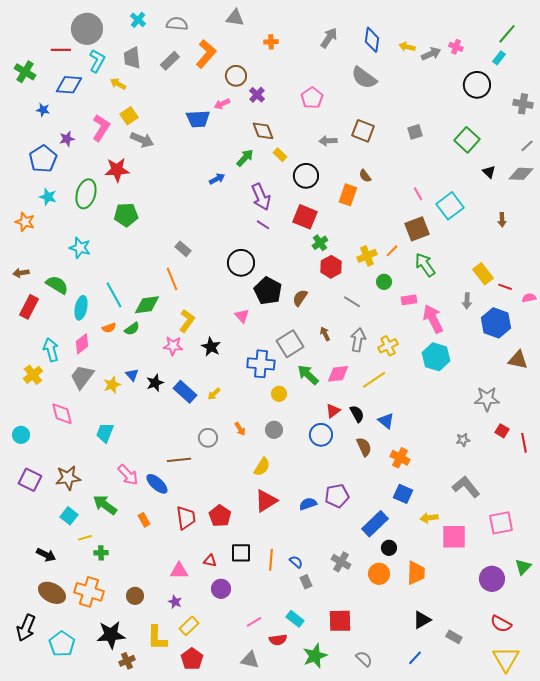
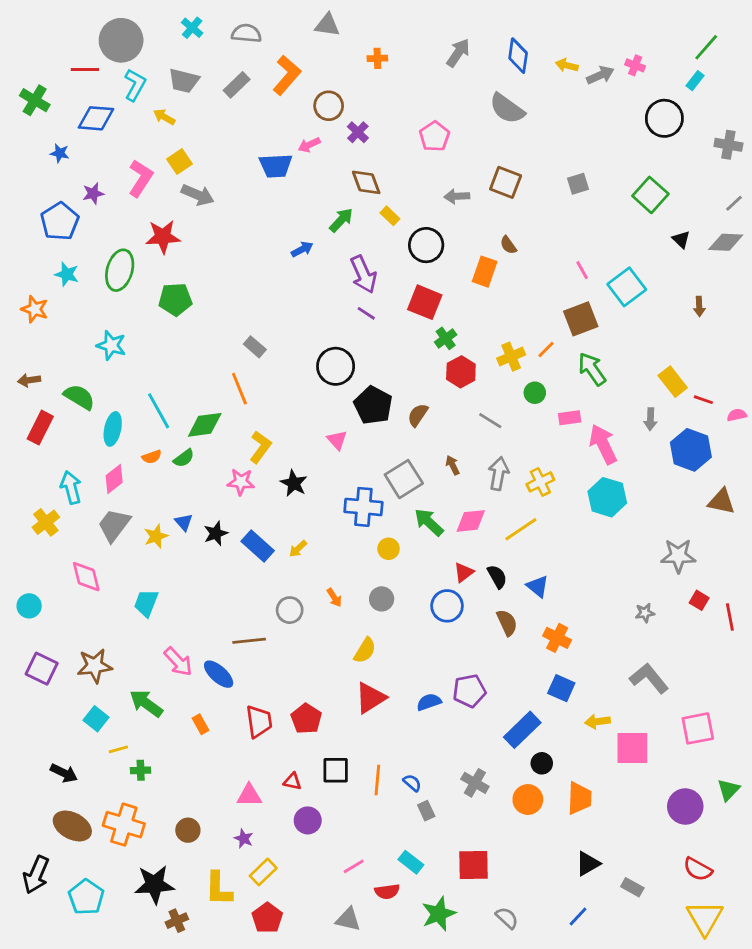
gray trapezoid: (132, 58) -> (184, 81), turned -70

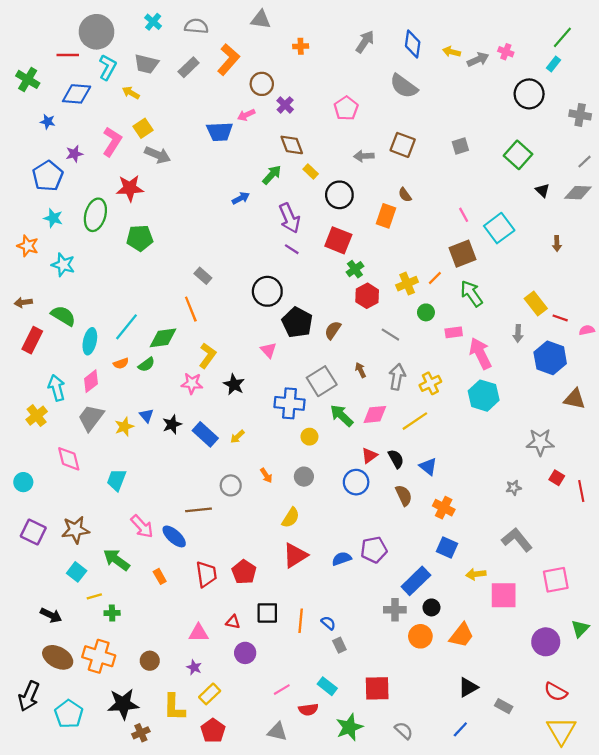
cyan star: (111, 345) -> (63, 265), moved
cyan line: (159, 411) -> (126, 327), turned 68
gray cross: (475, 783) -> (395, 610), moved, turned -30
orange trapezoid: (579, 798) -> (461, 635), turned 36

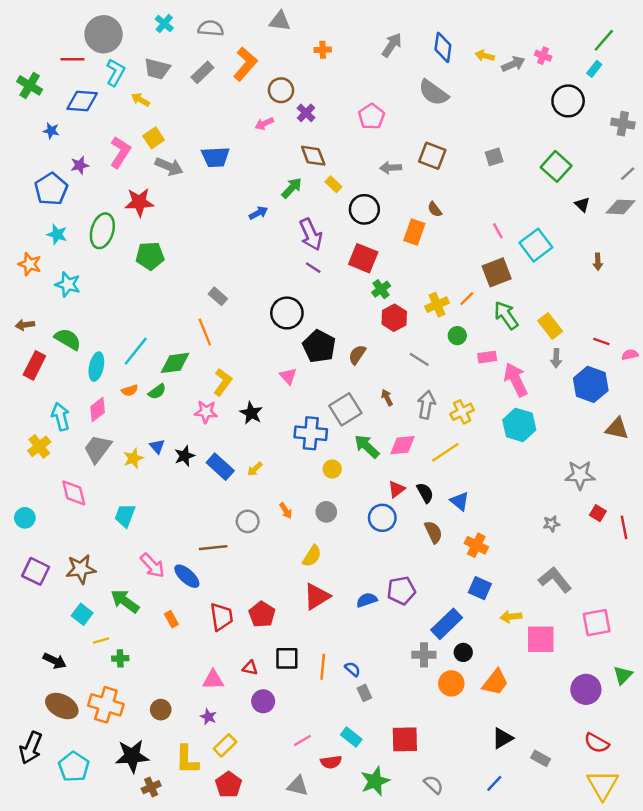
blue trapezoid: (220, 132) -> (215, 157), moved
yellow rectangle: (536, 304) -> (550, 326), moved

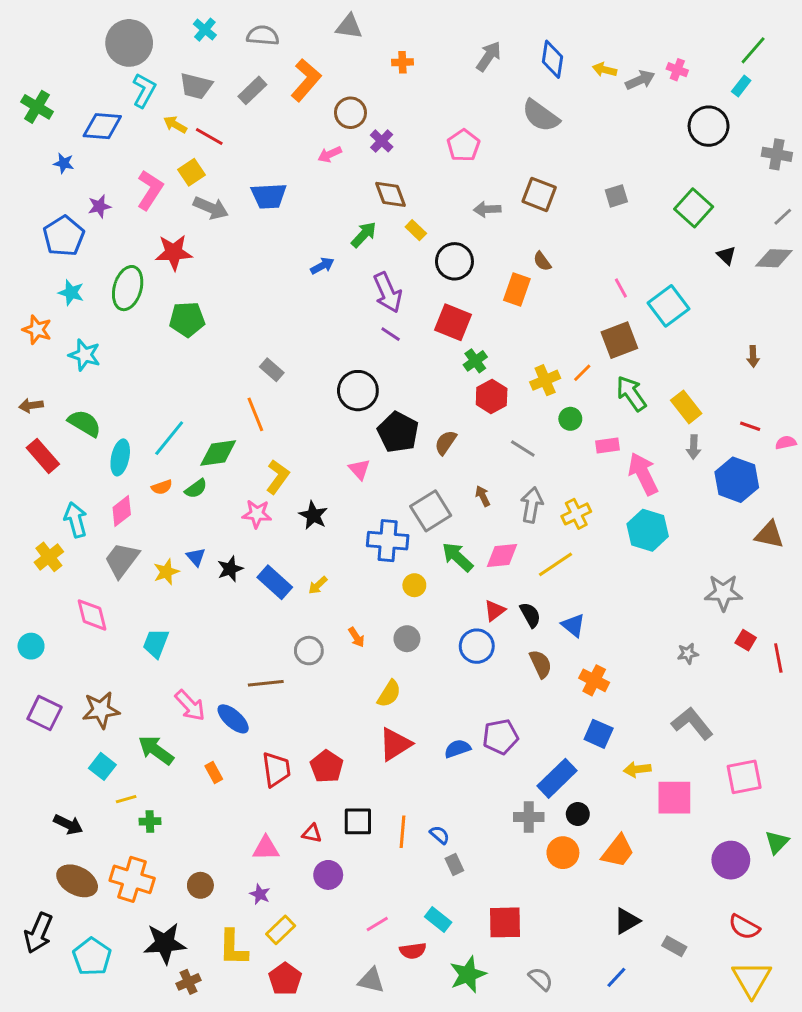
red line: (73, 59) -> (209, 137), moved, turned 30
brown arrow: (598, 262) -> (753, 356), moved
red rectangle: (34, 365) -> (43, 456), turned -68

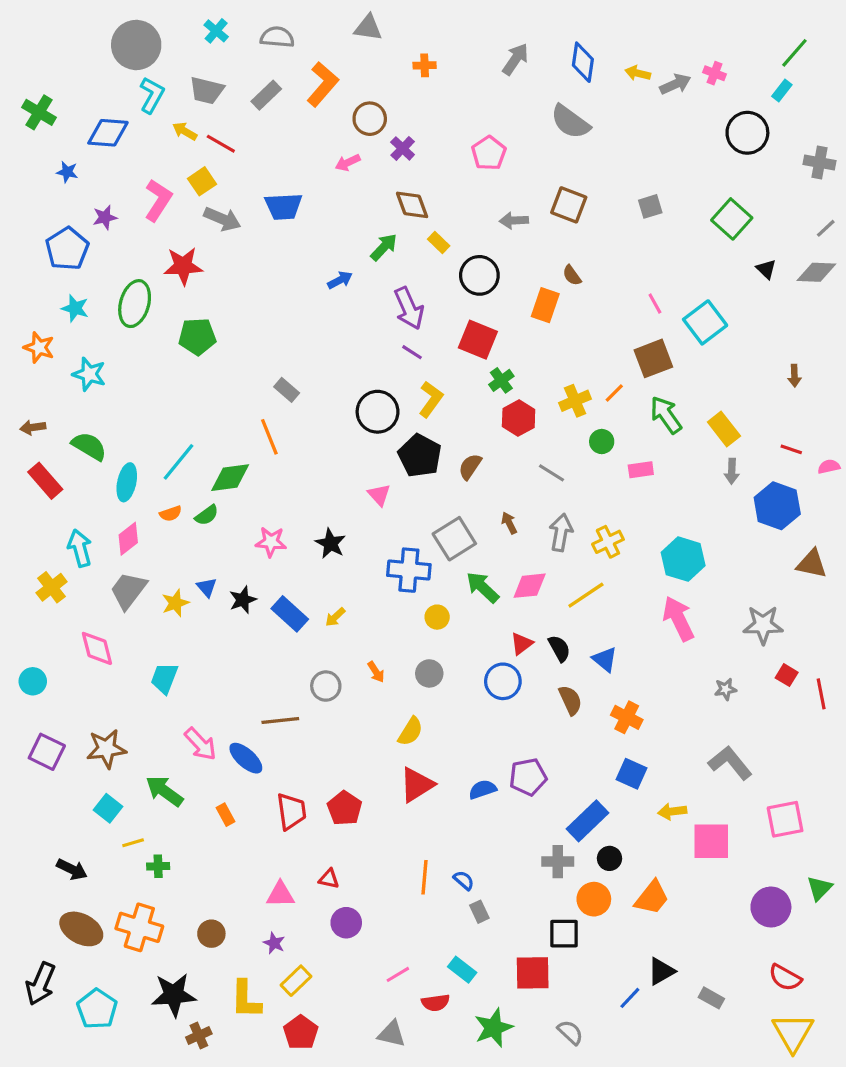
pink arrow: (643, 474) -> (678, 619), moved
yellow L-shape: (278, 477) -> (431, 399), moved
black square: (358, 821) -> (564, 934), moved
blue line: (616, 977) -> (630, 998), moved

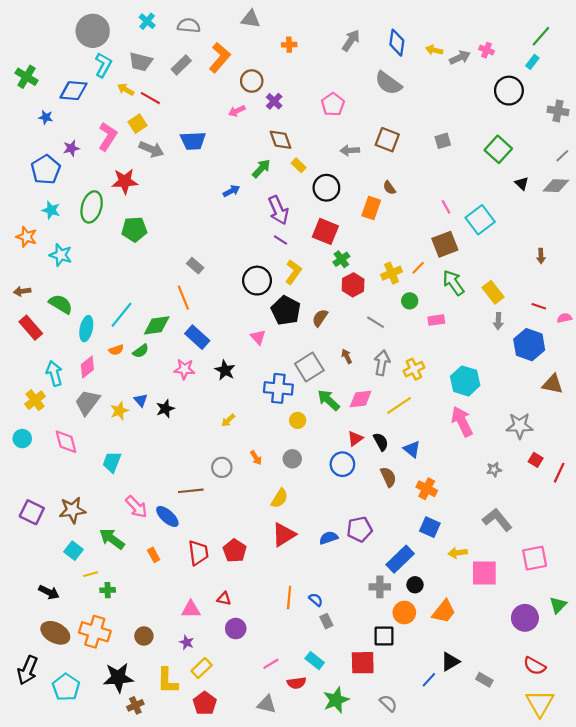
blue rectangle: (290, 614) -> (197, 337), moved
cyan circle: (33, 681) -> (22, 439), moved
red line: (821, 694) -> (559, 473), turned 36

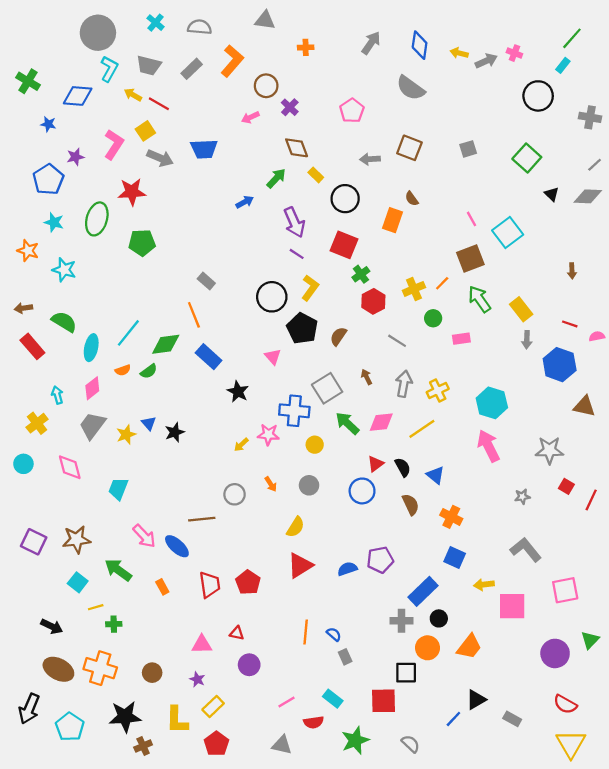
pink star: (184, 369) -> (268, 435), moved
cyan arrow: (54, 373) -> (57, 395), size x0.7

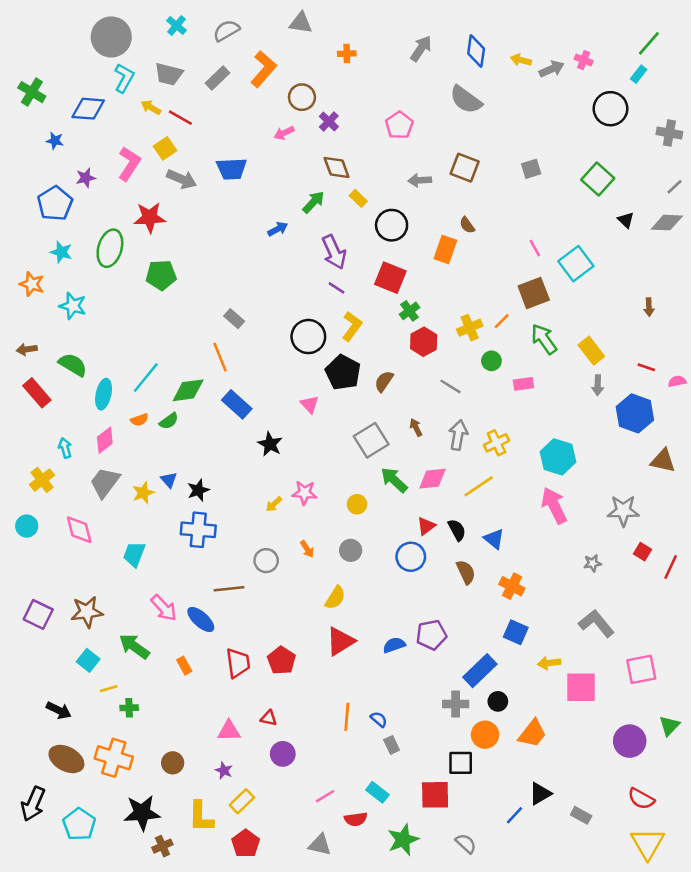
gray semicircle: (200, 27) -> (226, 31), turned -35
blue cross: (294, 411) -> (198, 530), moved

